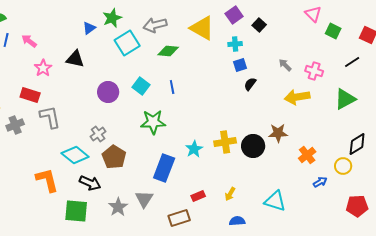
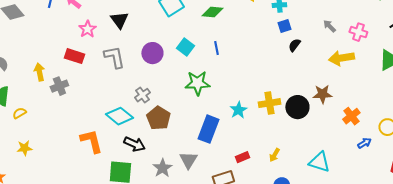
black triangle: (75, 59) -> (119, 20), turned 42
gray L-shape: (50, 117) -> (114, 57), moved

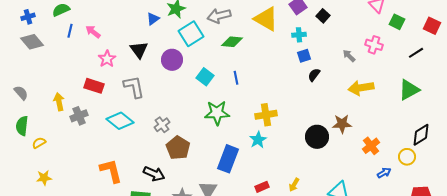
pink cross: (358, 32) -> (374, 45), moved
purple circle: (152, 53) -> (172, 60), moved
yellow cross: (269, 103) -> (266, 115), moved
cyan diamond: (119, 116) -> (120, 121), moved

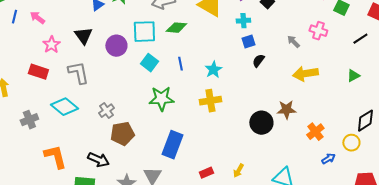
cyan square: (191, 34) -> (144, 32), moved, turned 30
green triangle: (409, 90) -> (353, 76), size x0.6
gray cross: (79, 116) -> (29, 120), moved
cyan star: (258, 140) -> (213, 70), moved
brown pentagon: (178, 148) -> (122, 134), turned 30

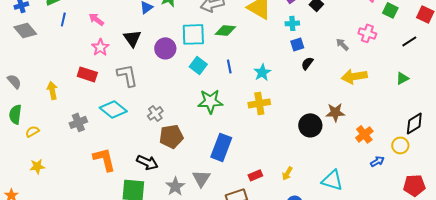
pink arrow: (37, 18) -> (96, 19), moved

